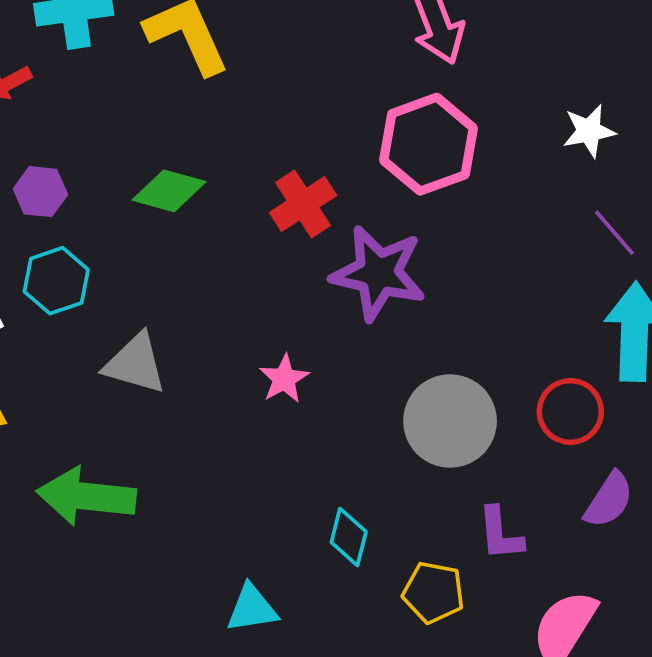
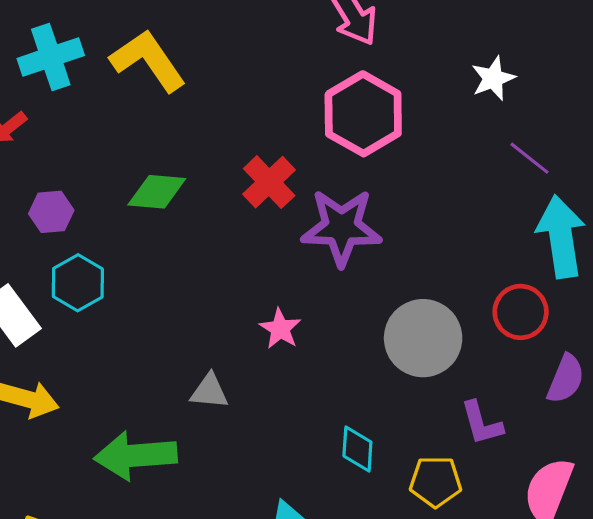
gray triangle: (135, 364) -> (209, 391), moved, size x0.7

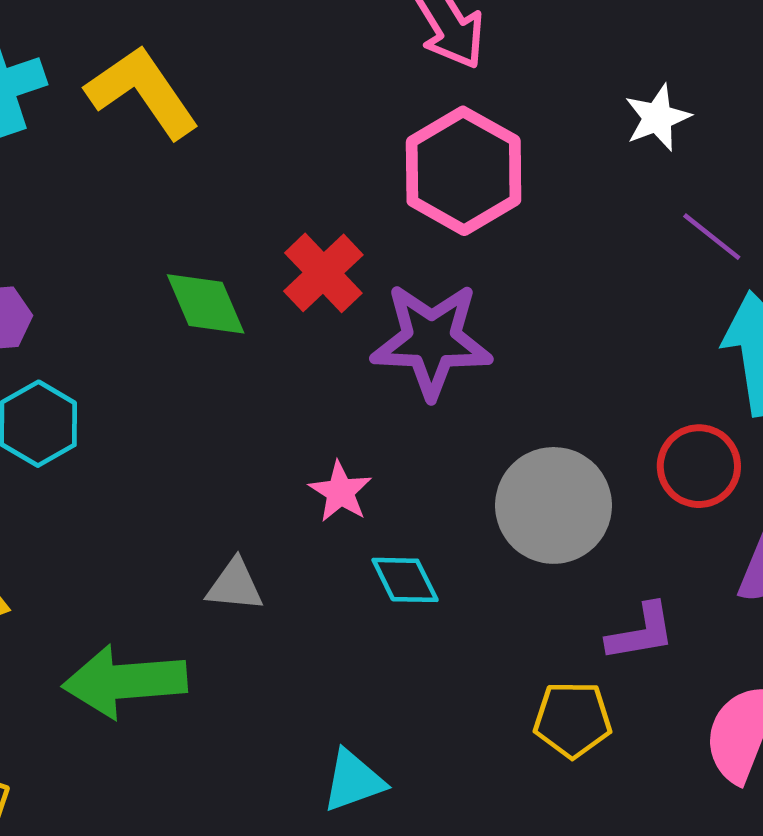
green diamond: (157, 192) -> (206, 304), moved, turned 62
purple L-shape: (482, 423) -> (641, 632), turned -84
cyan diamond: (357, 449) -> (405, 580), moved, turned -30

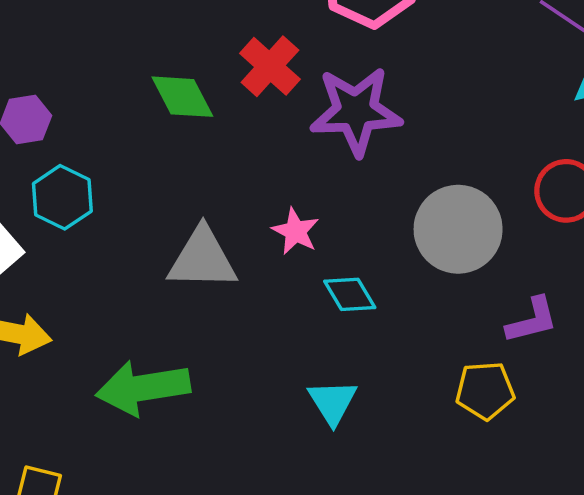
gray triangle: (235, 585) -> (202, 259), moved, size x1.6
cyan triangle: (353, 781) -> (333, 402), moved, turned -38

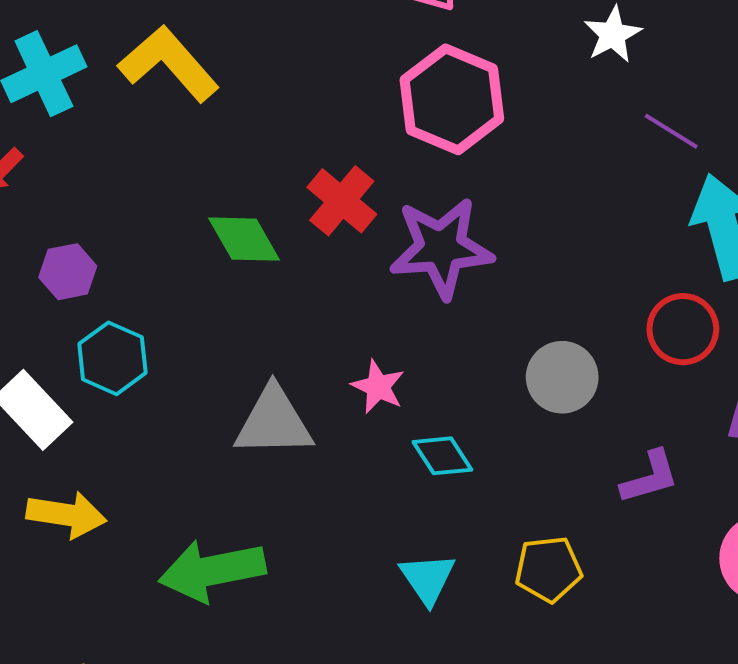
gray circle: (458, 229) -> (562, 377), size x0.7
yellow pentagon: (485, 390) -> (548, 569), moved

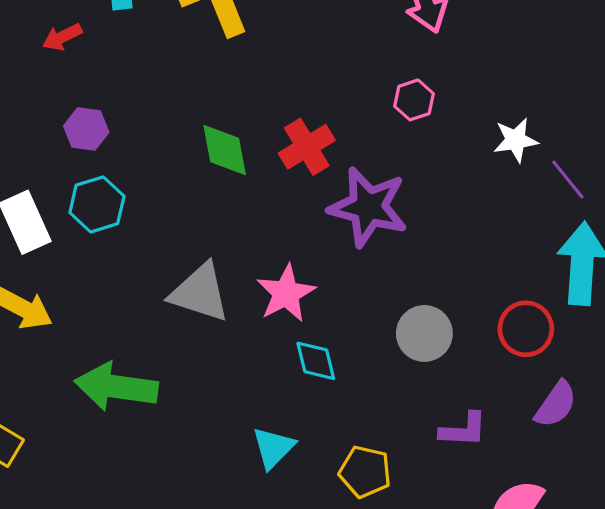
white star: (613, 35) -> (516, 140), moved
pink hexagon: (452, 99) -> (414, 100), size x0.5
pink star: (378, 387) -> (286, 293), size x1.4

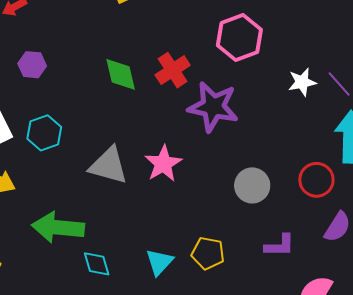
pink hexagon: (414, 100) -> (239, 38), size x1.8
white star: (516, 140) -> (302, 82), moved
cyan hexagon: (97, 204) -> (44, 133), moved
cyan diamond: (316, 361) -> (97, 264), moved
yellow pentagon: (365, 472) -> (208, 253), moved

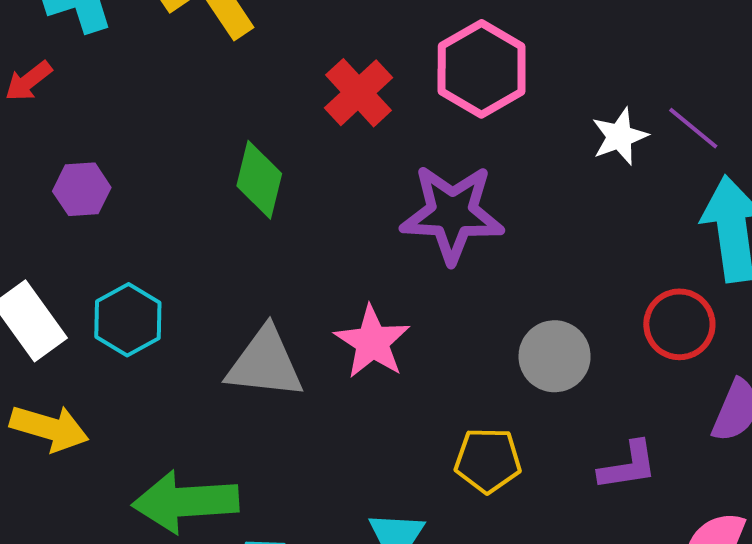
red cross: (173, 70) -> (358, 93), moved
green diamond: (121, 74) -> (259, 180), turned 36
yellow pentagon: (208, 253) -> (488, 460), moved

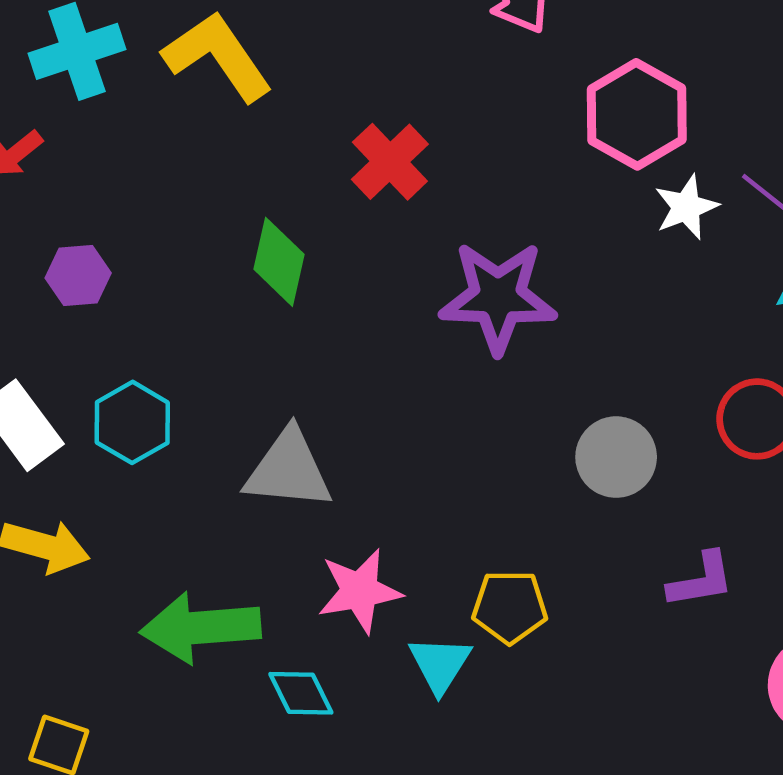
pink hexagon: (482, 69) -> (637, 114), moved
pink star: (372, 342) -> (360, 591), moved, turned 30
yellow pentagon: (488, 460) -> (510, 607), moved

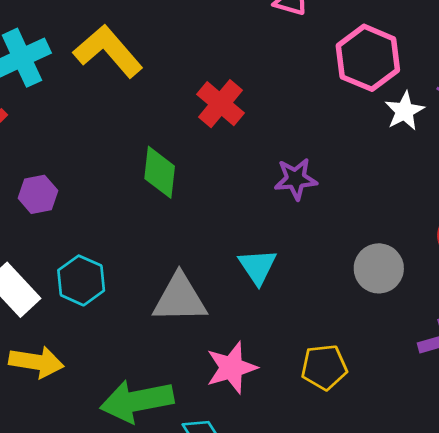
purple star: (498, 297) -> (296, 179), size x0.6
cyan triangle: (440, 664) -> (258, 267), moved

